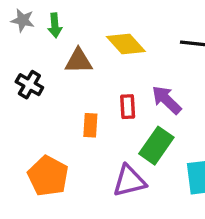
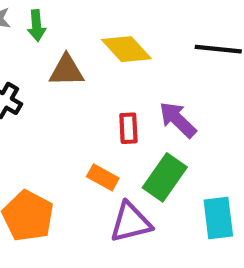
orange rectangle: (90, 125) -> (103, 177), moved, turned -65

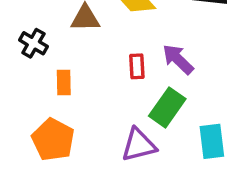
orange rectangle: (103, 177) -> (64, 82), moved, turned 60

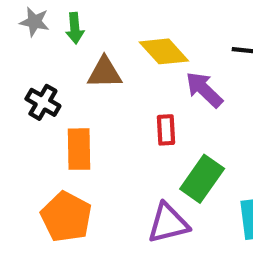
purple arrow: (178, 59) -> (204, 90), moved
orange rectangle: (64, 82) -> (79, 149), size x1.4

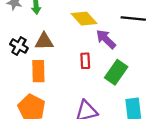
brown triangle: (104, 73) -> (44, 41), moved
green rectangle: (202, 179) -> (116, 72), moved

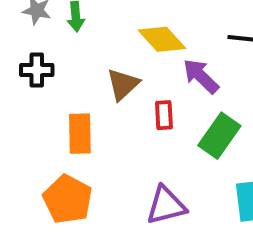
brown triangle: (44, 41) -> (123, 84), moved, turned -42
black cross: (19, 46) -> (37, 70), moved, turned -30

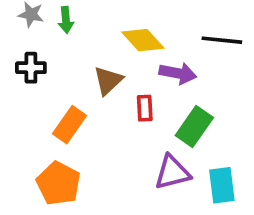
purple arrow: (201, 76) -> (178, 73), turned 147
orange rectangle: (80, 134) -> (69, 125), turned 36
purple triangle: (166, 205) -> (172, 172), moved

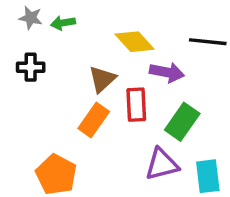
green arrow: (66, 20) -> (63, 23), turned 85
red rectangle: (145, 108) -> (136, 105), size x1.4
orange rectangle: (69, 125) -> (94, 120), moved

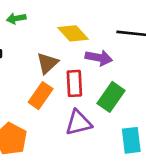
purple triangle: (162, 164) -> (78, 123), moved

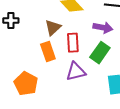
purple arrow: (99, 58) -> (103, 28), moved
orange rectangle: (41, 96) -> (48, 52), turned -54

